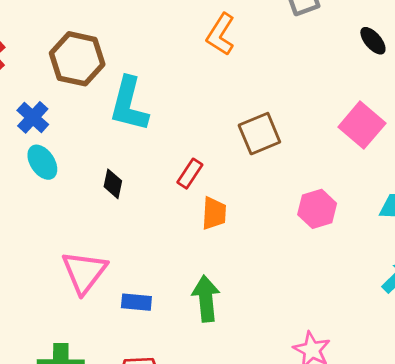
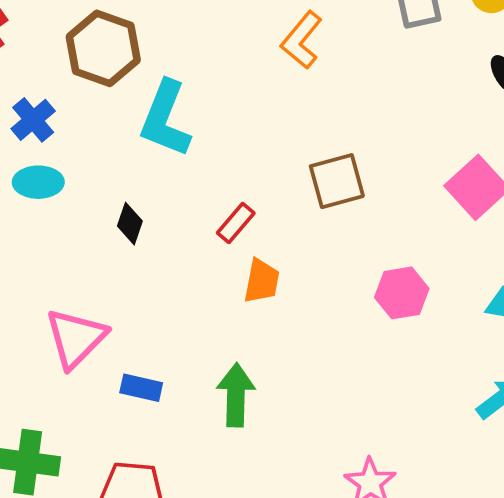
cyan ellipse: (42, 162) -> (38, 182), turned -64

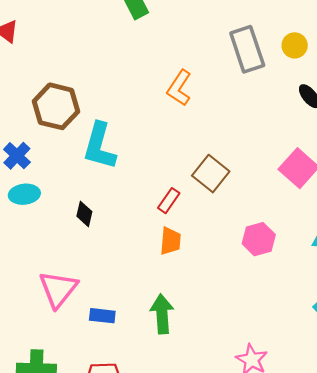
brown square: (337, 181) -> (211, 174), turned -30
red rectangle: (236, 223) -> (169, 201), moved

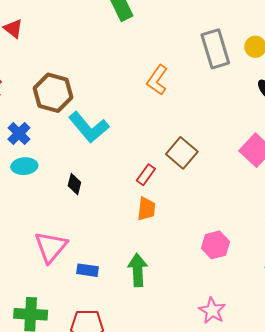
cyan L-shape: (99, 146) -> (89, 127), turned -57
pink hexagon: (259, 239) -> (215, 245), moved

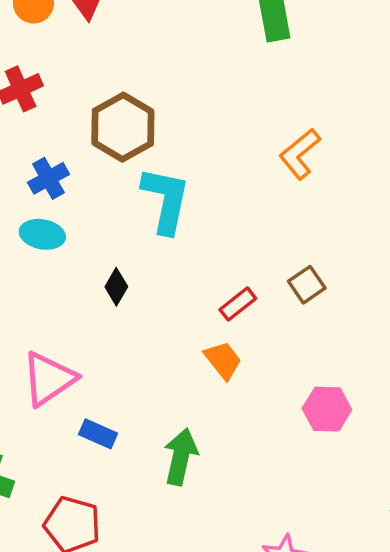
cyan L-shape: (89, 127) -> (166, 200), turned -144
brown square: (182, 153) -> (307, 285), size x0.7
orange trapezoid: (146, 209) -> (223, 360), turned -60
pink hexagon: (215, 245) -> (327, 409), moved

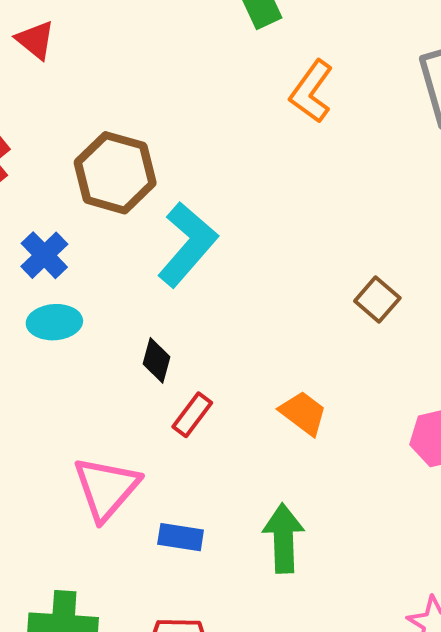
orange L-shape: (300, 154) -> (311, 92), moved
cyan L-shape: (166, 200) -> (187, 244), turned 44
red rectangle: (238, 304) -> (192, 415), moved

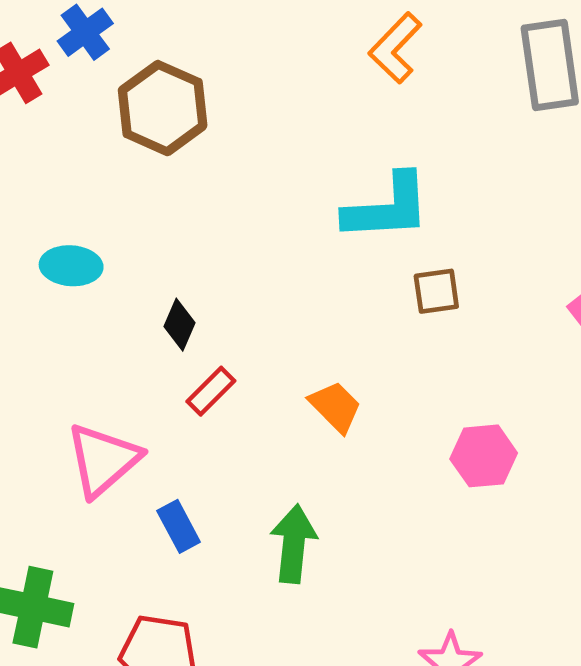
cyan L-shape: (187, 244) -> (387, 208), moved, turned 38
blue cross: (44, 255) -> (85, 32), moved
brown square: (377, 300) -> (436, 291), turned 33
blue rectangle: (181, 537) -> (179, 526), turned 45

